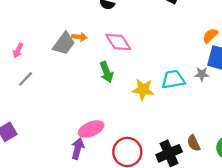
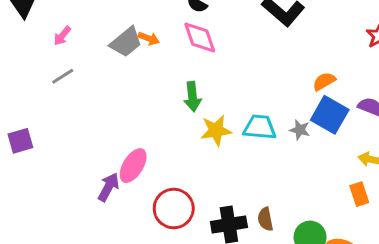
pink diamond: (118, 42) -> (200, 38), moved
green arrow: (106, 72) -> (192, 97), moved
yellow star: (143, 90) -> (216, 130), turned -30
pink ellipse: (91, 129) -> (133, 166), turned -50

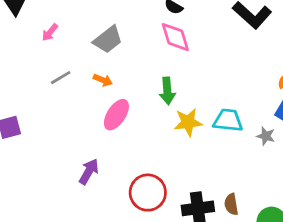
orange arrow: (149, 38) -> (103, 80), moved
gray line: (63, 76) -> (61, 78), moved
gray star: (300, 130) -> (266, 136), moved
pink ellipse: (133, 166) -> (116, 115), moved

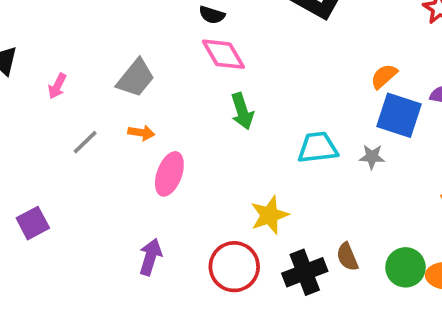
green arrow: (167, 91) -> (242, 111), moved
yellow star: (188, 122) -> (269, 215), moved

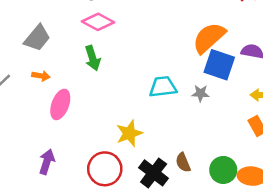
pink diamond: (223, 54) -> (98, 22), turned -32
orange semicircle: (384, 76) -> (209, 38), size x1.8
green arrow: (242, 111) -> (93, 58), moved
black cross: (305, 272) -> (154, 173), turned -32

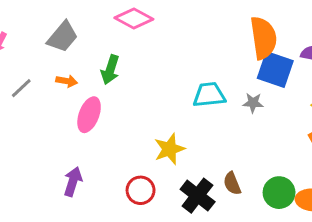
orange semicircle: (209, 38) -> (263, 38), turned 123
green arrow: (93, 58) -> (110, 70), moved, turned 35
red circle: (105, 169) -> (141, 190), size x0.7

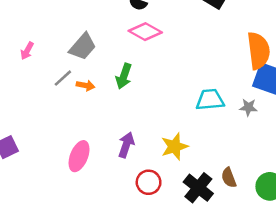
gray line: (21, 88) -> (63, 78), moved
pink ellipse: (89, 115) -> (79, 156), moved
purple arrow: (73, 182) -> (126, 145), moved

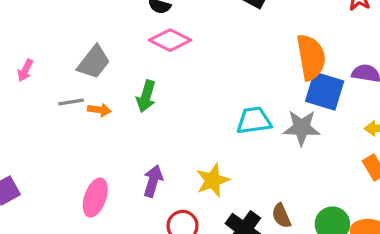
gray line: (63, 78) -> (71, 102), turned 36
gray star: (248, 107) -> (302, 128), size x1.6

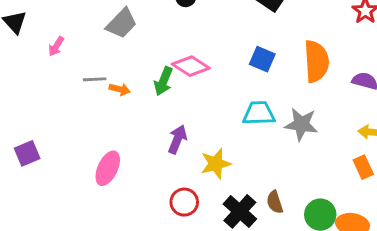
pink diamond: (170, 40) -> (191, 66), moved
gray trapezoid: (94, 62) -> (122, 23), moved
blue square: (325, 91) -> (262, 59), moved, size x0.7
purple arrow: (153, 181) -> (177, 139), moved

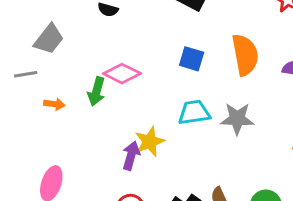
gray line: (95, 79) -> (26, 74), moved
purple arrow: (177, 139) -> (131, 156), moved
yellow star: (216, 164) -> (150, 142), moved

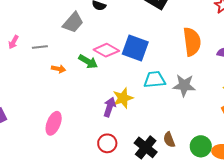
gray trapezoid: (49, 39) -> (73, 23), moved
blue square: (192, 59) -> (135, 48), moved, size x1.5
green arrow: (96, 91) -> (88, 62), turned -78

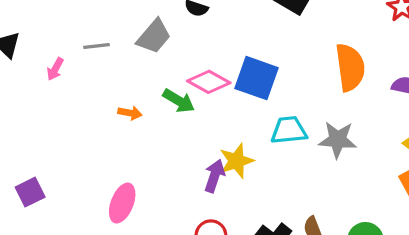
gray line: (40, 47) -> (97, 46), moved

